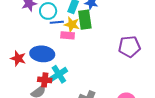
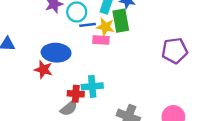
blue ellipse: (42, 54) -> (56, 53), moved
cyan cross: (59, 74) -> (92, 86), turned 30

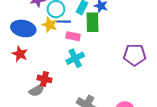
yellow star: (105, 27) -> (50, 25), moved
blue ellipse: (56, 53) -> (23, 28), moved
cyan cross: (92, 86) -> (75, 58), moved, turned -30

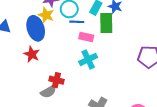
yellow star: (50, 25) -> (46, 15), moved
blue ellipse: (23, 28) -> (36, 28), turned 60

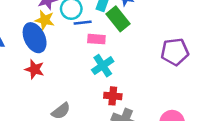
green rectangle: (106, 23) -> (118, 19), turned -30
red cross: (56, 80) -> (113, 96), moved

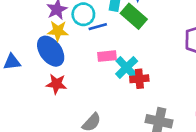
pink rectangle: (96, 39) -> (107, 56), moved
red cross: (113, 96) -> (139, 79), moved

